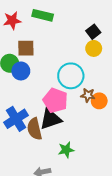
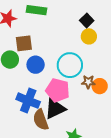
blue circle: (21, 71) -> (36, 65), moved
blue cross: (16, 119) -> (28, 101), moved, turned -30

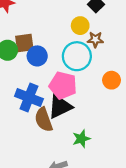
yellow circle: (89, 36) -> (80, 26), moved
brown square: (24, 43) -> (24, 43), moved
brown star: (88, 82) -> (95, 40), moved

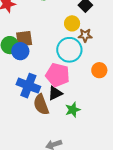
blue circle: (37, 56) -> (20, 51), moved
black triangle: (60, 107) -> (55, 93), size x0.7
green star: (81, 139) -> (73, 110), moved

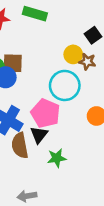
brown star: (85, 35) -> (87, 62), moved
black triangle: (55, 93) -> (39, 135), turned -35

